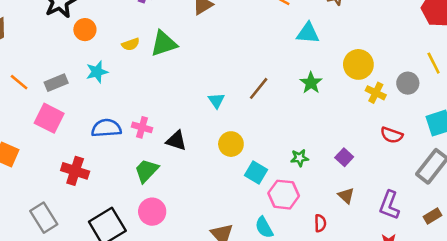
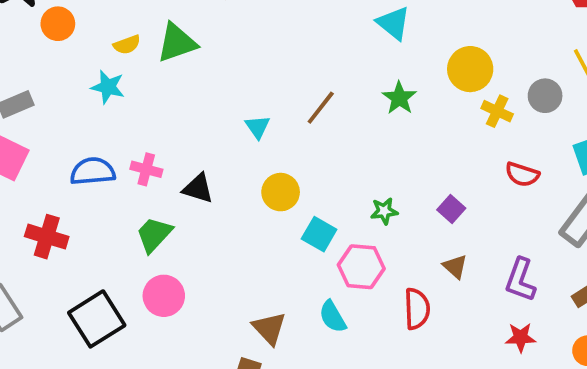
cyan triangle: (308, 33) -> (393, 23), turned 35
cyan star: (97, 72) -> (108, 87), moved, turned 30
red semicircle: (320, 223) -> (417, 309), size x1.5

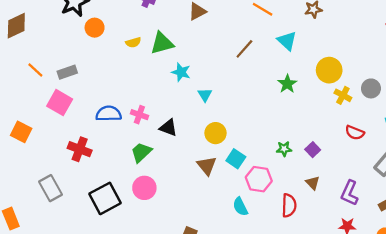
cyan star: (108, 87) -> (181, 72), moved
brown line: (321, 108) -> (244, 49), moved
green star: (384, 211) -> (284, 149), moved
brown triangle: (269, 328) -> (207, 166), moved

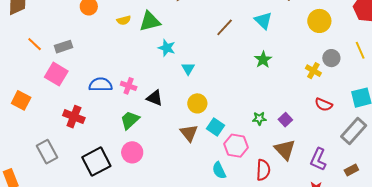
yellow circle: (329, 70) -> (319, 21), moved
gray circle: (371, 88) -> (331, 58), moved
brown triangle: (313, 183) -> (285, 150), size x1.6

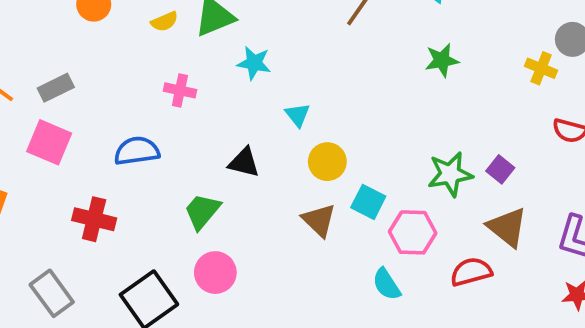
green star: (263, 60) -> (442, 60), turned 30
cyan triangle: (188, 69) -> (298, 115), moved
pink cross: (129, 86) -> (180, 90), moved
green star: (259, 118) -> (450, 174), size x1.6
red semicircle: (263, 170) -> (471, 272), turned -100

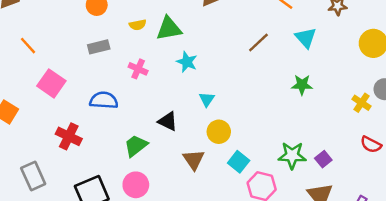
gray rectangle: (56, 88) -> (99, 47), moved
brown triangle: (319, 220) -> (194, 160), moved

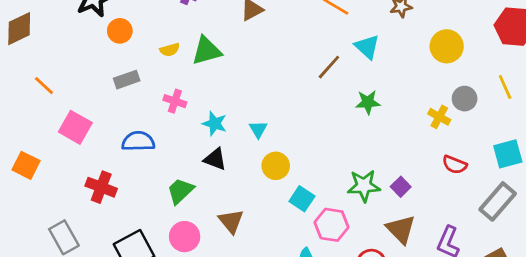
brown line: (258, 43) -> (329, 67), moved
cyan star: (187, 62) -> (215, 124), moved
brown triangle: (194, 160) -> (231, 221), moved

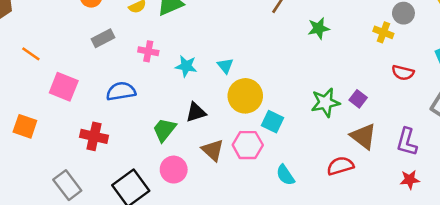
black triangle: (215, 159) -> (196, 112), moved, turned -30
yellow circle: (276, 166) -> (245, 96), size x1.4
pink hexagon: (332, 225) -> (248, 145), moved

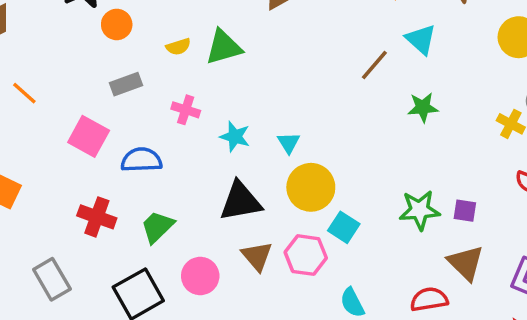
pink square: (64, 87) -> (89, 136), moved
purple square: (358, 99) -> (465, 211), turned -36
black triangle: (196, 112) -> (240, 201), size x1.5
green trapezoid: (164, 130) -> (157, 227), moved

